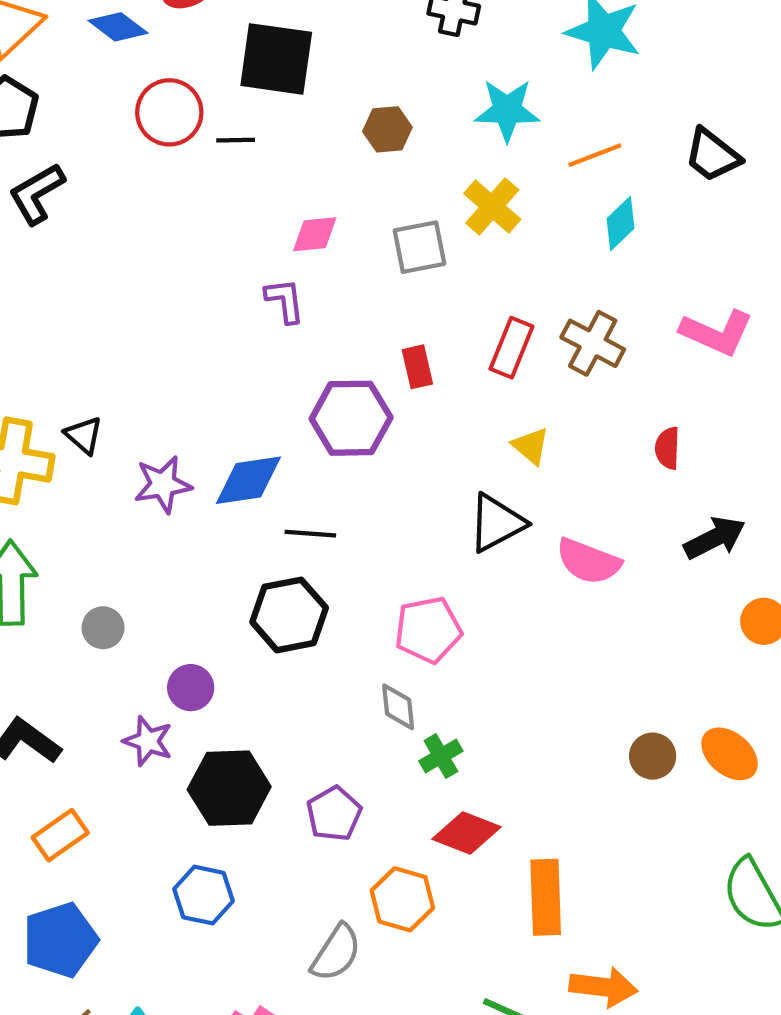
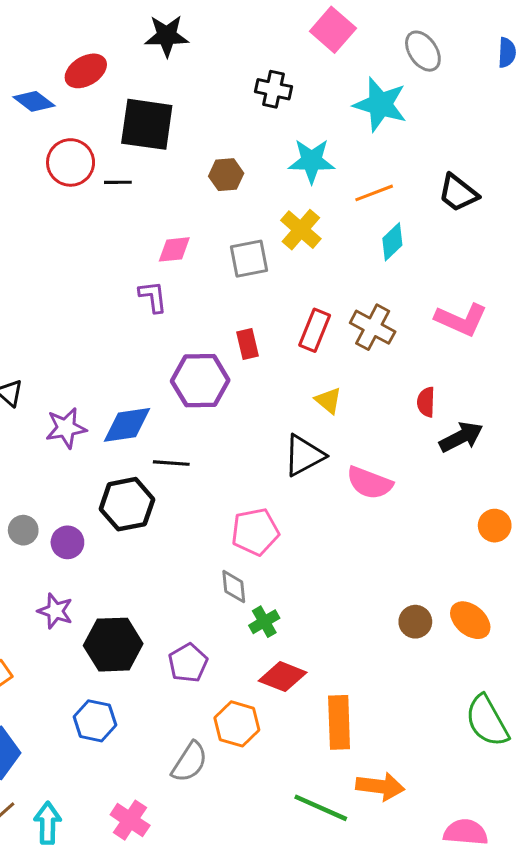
black arrow: (715, 538) -> (461, 437), moved
black hexagon: (289, 615) -> (127, 504), moved
purple circle: (191, 688) -> (67, 542), moved

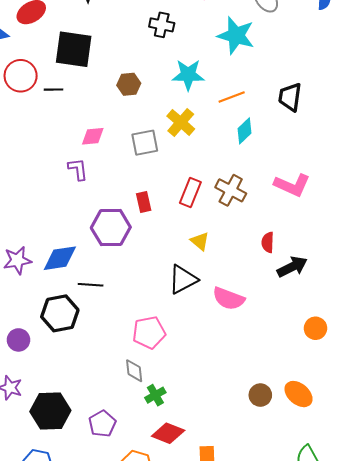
black trapezoid: (458, 193) -> (290, 97), turned 60

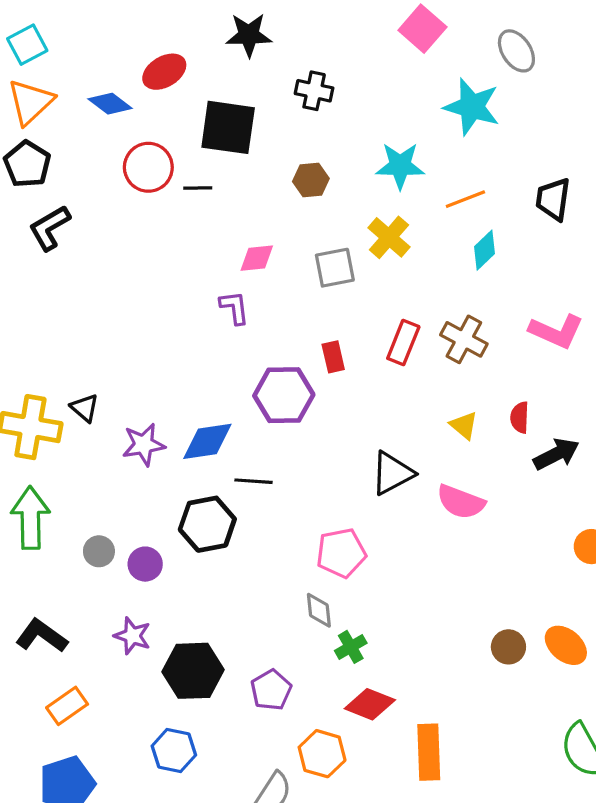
black cross: (162, 25) -> (314, 91), moved
yellow triangle: (200, 241) -> (464, 425), moved

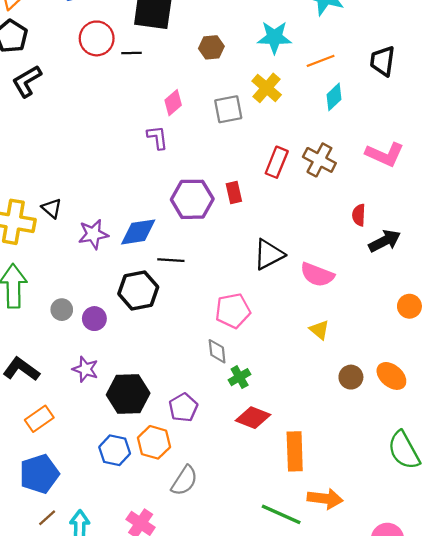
pink diamond: (257, 258) -> (173, 103), turned -35
red rectangle: (333, 357) -> (234, 193), moved
yellow triangle: (464, 425) -> (319, 330), moved
orange hexagon: (322, 754) -> (154, 442), moved

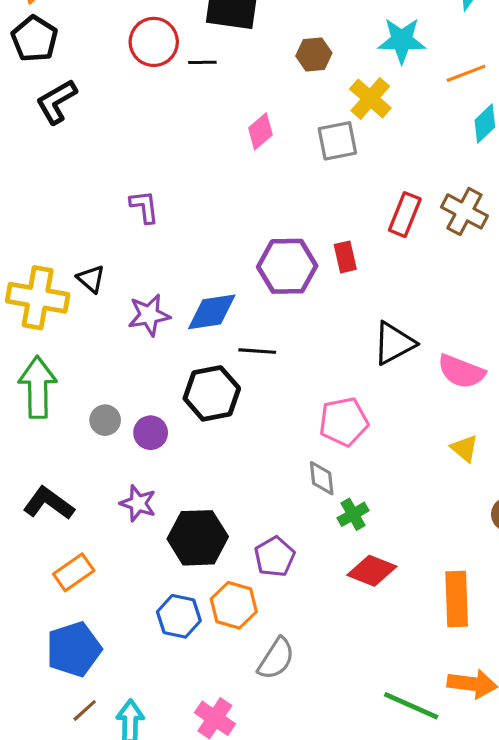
yellow cross: (267, 88) -> (370, 98), moved
purple L-shape: (157, 137) -> (144, 207), moved
orange rectangle: (295, 451) -> (457, 599), moved

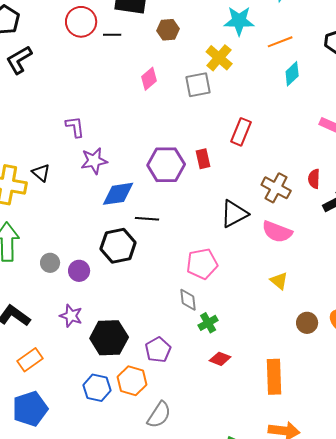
brown hexagon: (314, 55) -> (168, 30), moved
brown cross: (464, 211) -> (276, 188), moved
purple star: (149, 315) -> (94, 161), moved
red diamond: (372, 571) -> (220, 359), size x0.7

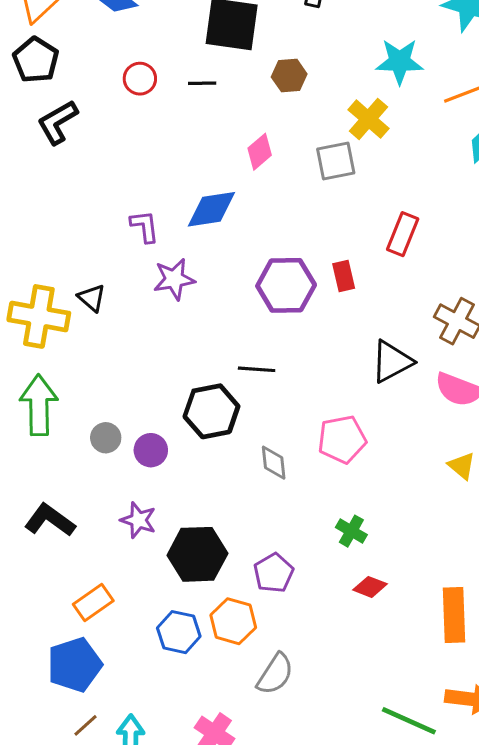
red circle: (81, 22) -> (140, 79), moved, size x0.7
blue diamond: (118, 194) -> (211, 209), moved
gray diamond: (188, 300) -> (274, 463), moved
green cross: (208, 323) -> (351, 531), turned -30
orange rectangle: (30, 360) -> (93, 603), moved

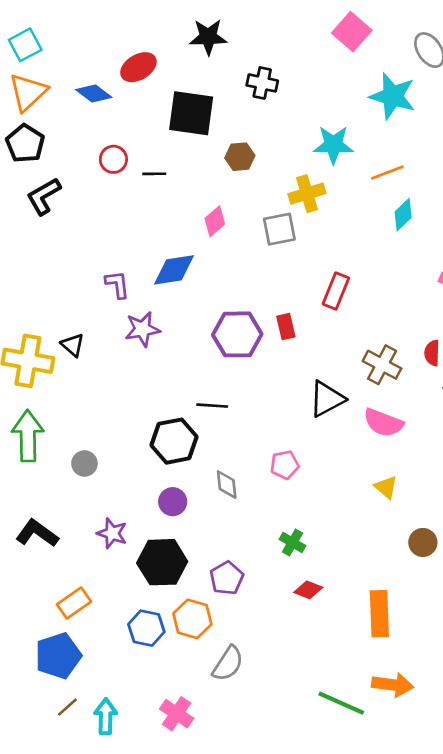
black line: (202, 83) -> (154, 174), moved
yellow cross: (368, 119) -> (307, 194), turned 32
pink pentagon: (342, 439) -> (285, 465), size x0.7
purple circle: (151, 450) -> (173, 502), moved

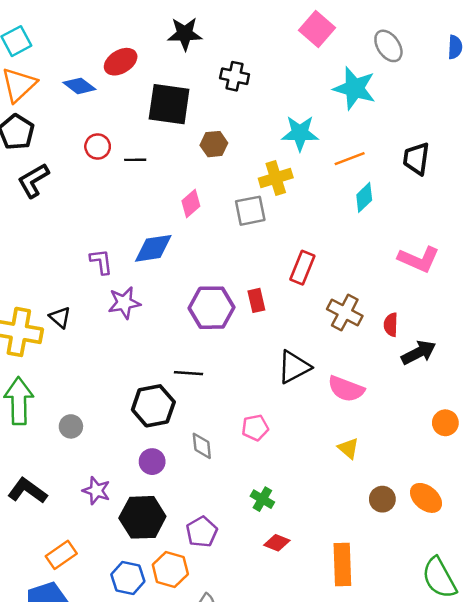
brown cross: (382, 365) -> (345, 313), moved

